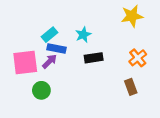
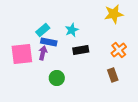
purple arrow: (50, 61) -> (43, 53), turned -32
green circle: (41, 90) -> (57, 78), moved

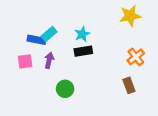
blue rectangle: (49, 42) -> (37, 40), moved
black rectangle: (81, 50) -> (83, 51), moved
pink square: (22, 54) -> (25, 61), size x0.6

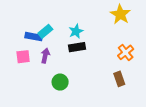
yellow star: (130, 16) -> (120, 14), turned -30

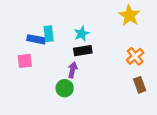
cyan rectangle: (45, 31) -> (49, 34), turned -56
purple arrow: (45, 56) -> (73, 70), moved
brown rectangle: (119, 79) -> (140, 85), moved

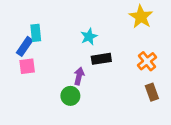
cyan rectangle: (49, 34) -> (36, 33), moved
blue rectangle: (36, 39) -> (25, 46), moved, turned -66
black rectangle: (83, 51) -> (101, 59), moved

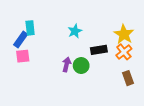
yellow star: (141, 17) -> (124, 34), moved
black rectangle: (101, 59) -> (99, 50), moved
green circle: (70, 96) -> (81, 66), moved

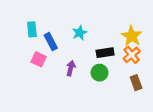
blue rectangle: (21, 39) -> (51, 42), moved, turned -63
pink square: (23, 56) -> (39, 59), moved, turned 32
green circle: (81, 66) -> (100, 73), moved

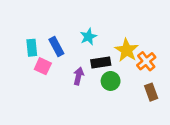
cyan rectangle: (32, 29) -> (32, 48), moved
yellow star: (132, 36) -> (127, 50), moved
black rectangle: (105, 53) -> (101, 62), moved

